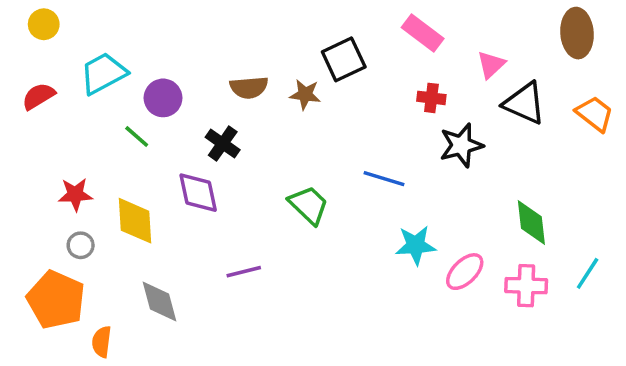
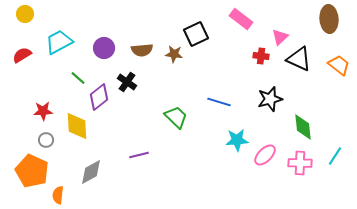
purple circle: (163, 98) -> (104, 48), moved
red cross: (431, 98) -> (261, 56), moved
black star: (461, 145) -> (270, 99), moved
purple diamond: (198, 193) -> (99, 97), moved, turned 64
gray diamond: (160, 301) -> (91, 172), turned 76

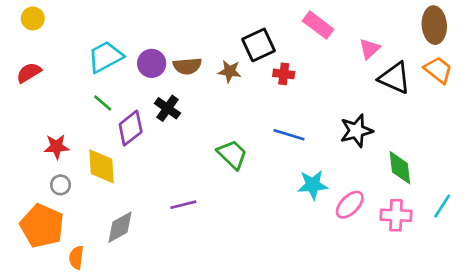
cyan trapezoid: (59, 42) -> (105, 57), moved
purple circle: (104, 48) -> (152, 63), moved
red cross: (261, 56) -> (284, 74), moved
orange trapezoid: (339, 65) -> (438, 70), moved

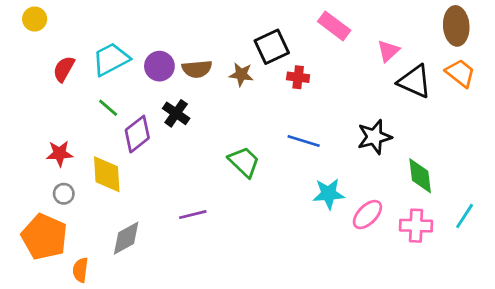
red semicircle: (29, 73) -> (64, 69), moved, turned -30

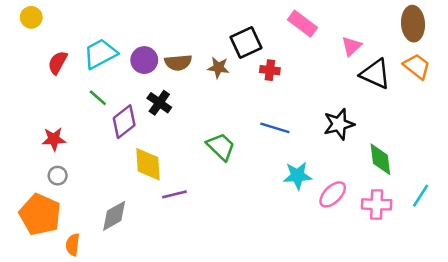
yellow diamond: (107, 174) -> (148, 164), moved

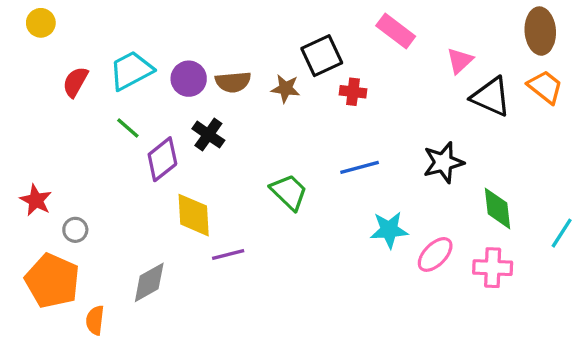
blue line: (275, 128) -> (360, 167), turned -32
red star: (54, 139) -> (36, 200), moved, turned 30
cyan line: (421, 196) -> (562, 233), moved

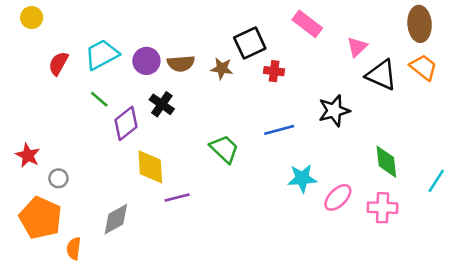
black star: (443, 162) -> (334, 111), moved

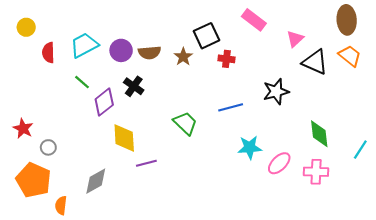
yellow circle: (32, 18) -> (26, 27), moved
red semicircle: (58, 63) -> (48, 53), turned -30
brown star: (222, 69) -> (183, 57), turned 30

